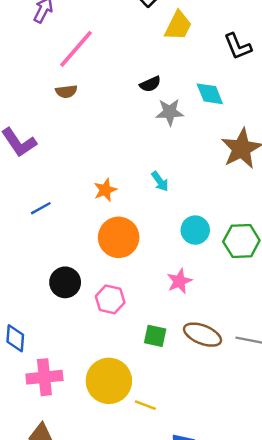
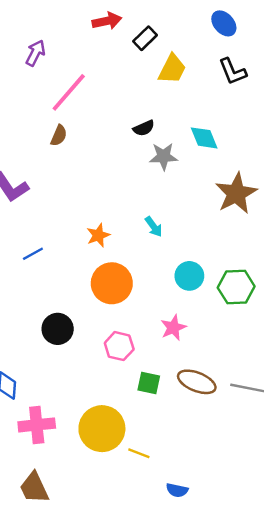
black L-shape: (238, 46) -> (232, 71), moved
brown semicircle: (66, 91) -> (59, 135), turned -60
pink hexagon: (110, 299) -> (119, 346), moved

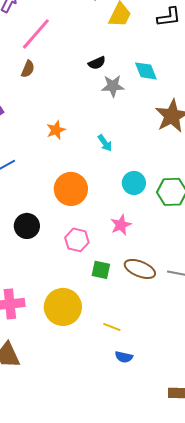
black L-shape: (232, 71) -> (169, 17), turned -75
orange star: (98, 235) -> (56, 130), moved
yellow line: (139, 453) -> (112, 327), moved

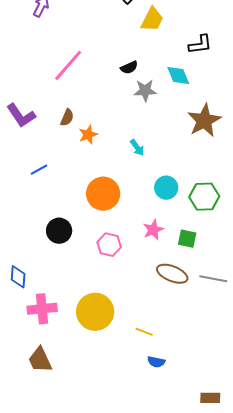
black L-shape: (169, 17) -> (200, 44), moved
pink line: (36, 34) -> (68, 65), moved
brown semicircle: (28, 69) -> (67, 118), moved
green square: (101, 270) -> (187, 239), moved

